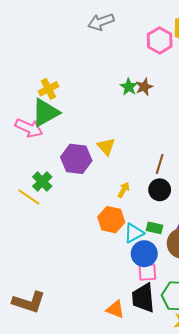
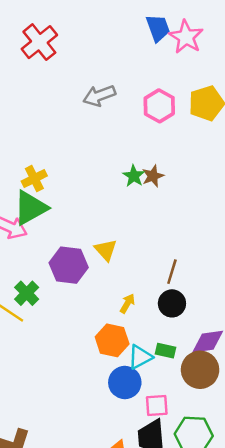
pink hexagon: (160, 40) -> (159, 106), moved
blue circle: (144, 254) -> (125, 382), moved

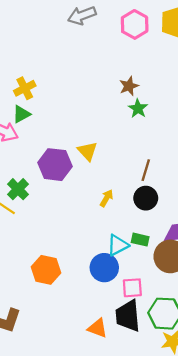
green star: (134, 176) -> (138, 108), moved
green triangle: (30, 208) -> (21, 114), size x0.6
orange hexagon: (112, 340) -> (46, 270), moved

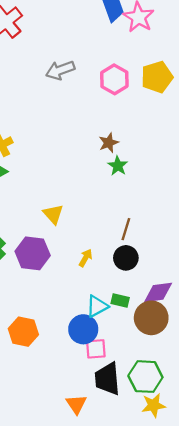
yellow triangle: (87, 151) -> (53, 214), moved
purple hexagon: (55, 165) -> (33, 253), moved
pink square: (132, 288) -> (96, 349), moved
orange triangle: (98, 328) -> (76, 404), moved, turned 35

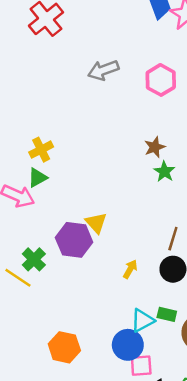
purple hexagon: (33, 253) -> (74, 240), moved

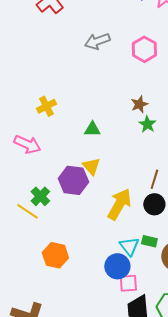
green triangle: (37, 178) -> (92, 129), moved, turned 30
yellow arrow: (130, 269) -> (119, 204), size x2.0
cyan triangle: (142, 320) -> (129, 246), turned -40
orange hexagon: (64, 347) -> (55, 255), moved

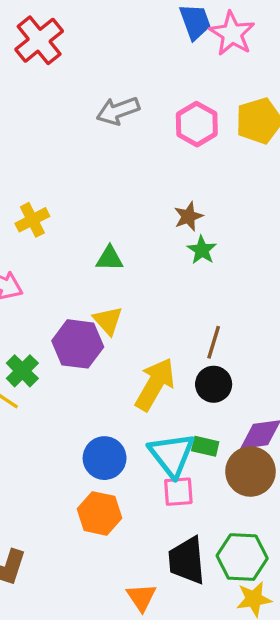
cyan triangle: (129, 246) -> (172, 455), size x1.4
orange hexagon: (55, 255) -> (99, 513), moved
blue circle: (117, 266) -> (105, 458), moved
pink square: (128, 283) -> (178, 492), moved

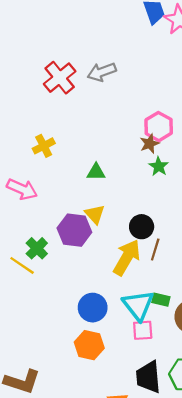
red cross: (39, 40) -> (60, 78), moved
pink hexagon: (197, 124) -> (159, 127), moved
brown line: (214, 342) -> (155, 249), moved
black circle: (214, 384) -> (142, 227), moved

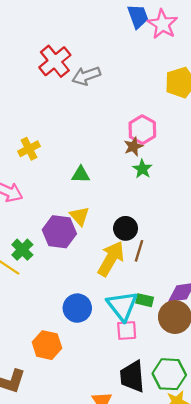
red cross: (60, 78) -> (55, 61), moved
orange hexagon: (89, 345) -> (47, 345), moved

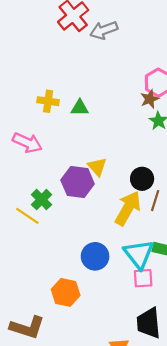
yellow cross: (29, 149) -> (48, 101), turned 35
green triangle: (81, 175) -> (80, 108), moved

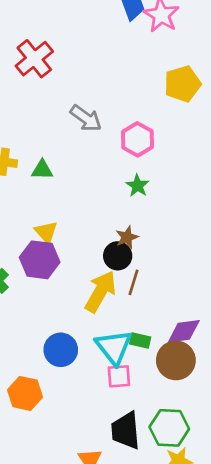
gray arrow: (104, 30) -> (86, 118), moved, turned -124
brown star: (150, 99) -> (127, 237), moved
yellow triangle: (97, 167) -> (46, 232), moved

